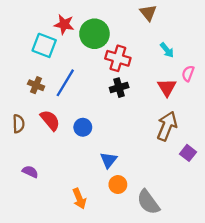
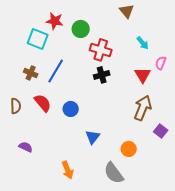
green circle: (94, 34) -> (81, 29), size x0.7
orange circle: (118, 185) -> (129, 149), moved
gray semicircle: (148, 202) -> (114, 173), moved

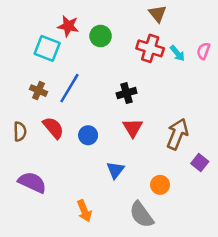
red cross: (101, 50) -> (150, 48), moved
pink semicircle: (161, 63) -> (203, 51), moved
red triangle: (143, 75) -> (133, 128), moved
purple semicircle: (26, 147) -> (32, 182), size x1.6

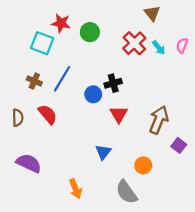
brown triangle: (158, 14) -> (152, 13), moved
red cross: (150, 48) -> (134, 43), turned 30
blue circle: (88, 135) -> (93, 94), moved

